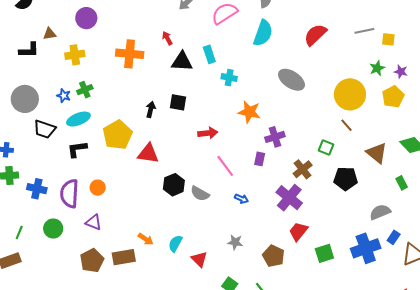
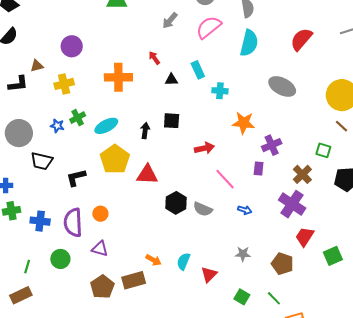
black triangle: (182, 62) -> (171, 80), size x0.6
cyan ellipse: (78, 119) -> (106, 126), moved
red triangle: (199, 259) -> (209, 274), turned 36

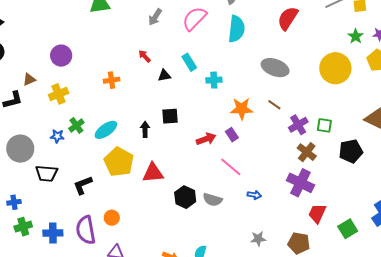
orange cross: (118, 77) -> (112, 80), size x0.6
brown line: (341, 126) -> (274, 105), moved
purple cross: (272, 145) -> (298, 125), moved
purple rectangle: (259, 169) -> (232, 135), moved, turned -32

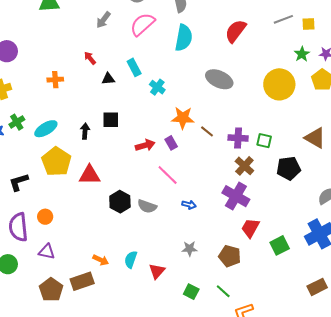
cyan cross: (214, 80) -> (157, 87), turned 35
brown line: (274, 105) -> (207, 131), moved
purple cross: (298, 125) -> (238, 138), turned 30

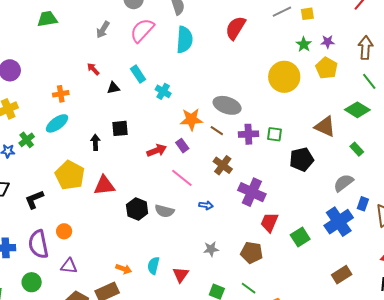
gray ellipse: (219, 79) -> (227, 105), moved
cyan ellipse: (46, 129) -> (57, 123), moved
brown cross: (244, 166) -> (223, 165), moved

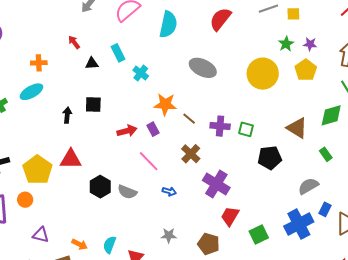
gray ellipse: (227, 105) -> (203, 68), moved
green diamond: (357, 110) -> (331, 115), turned -55
yellow pentagon: (70, 175) -> (37, 170), moved
purple triangle: (69, 266) -> (41, 235), moved

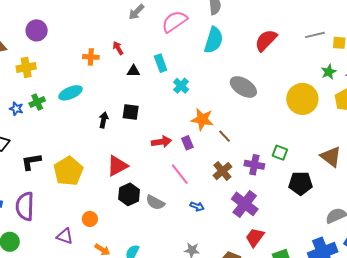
orange cross: (39, 63) -> (91, 57), moved
purple cross: (220, 126) -> (254, 165), moved
red triangle: (71, 159) -> (117, 166), moved, turned -35
orange circle: (25, 200) -> (90, 219), moved

